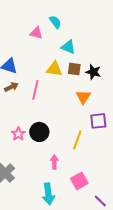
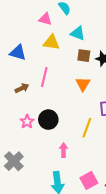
yellow triangle: (54, 69) -> (51, 42), moved
brown arrow: (11, 87) -> (22, 88), moved
orange triangle: (83, 97) -> (83, 84), moved
pink square: (79, 181) -> (89, 180), moved

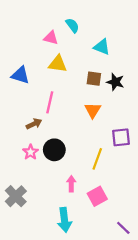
cyan triangle: (78, 33) -> (102, 47), moved
brown arrow: (22, 88) -> (34, 124), moved
pink square: (89, 180) -> (97, 196), moved

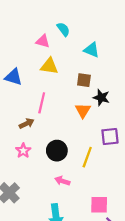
black star: (115, 82) -> (101, 98), moved
black circle: (54, 150) -> (57, 151), moved
pink arrow: (71, 184) -> (62, 181), turned -72
pink square: (97, 196) -> (99, 205), moved, turned 30

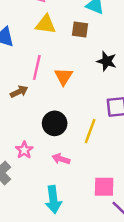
brown square: (84, 80) -> (80, 30), moved
orange triangle: (83, 110) -> (63, 76), moved
pink star: (23, 151) -> (24, 150), moved

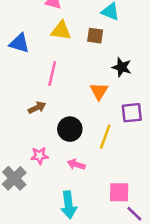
orange triangle: (63, 76) -> (99, 91), moved
brown arrow: (19, 92) -> (37, 108), moved
pink star: (24, 150) -> (40, 156), turned 30

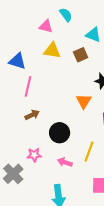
brown square: (95, 36) -> (81, 55), turned -32
pink line: (52, 73) -> (28, 86), moved
yellow line: (105, 137) -> (89, 152), moved

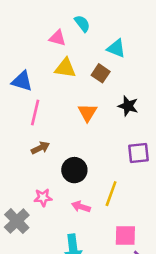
brown square: (81, 55) -> (101, 73), turned -32
orange triangle: (84, 101) -> (87, 113), moved

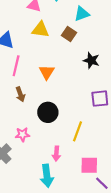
cyan triangle: (116, 48) -> (82, 14), turned -42
orange triangle: (87, 113) -> (47, 72), moved
brown arrow: (40, 148) -> (20, 94), turned 96
pink arrow: (81, 207) -> (56, 154), moved, turned -104

